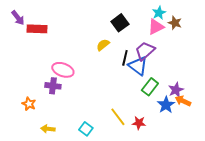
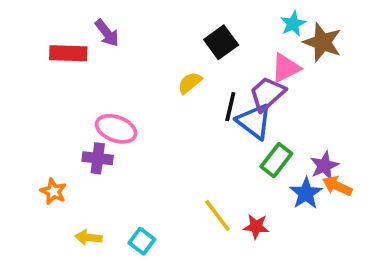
purple arrow: (18, 18) -> (107, 33), moved
brown star: (175, 23) -> (322, 42), size x1.5
pink triangle: (156, 27) -> (286, 68), moved
cyan square: (86, 129) -> (142, 241), moved

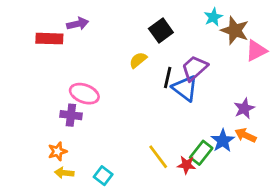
purple arrow: (107, 33) -> (78, 24), turned -65
pink triangle: (286, 68) -> (256, 51), moved
green rectangle: (276, 160) -> (201, 153), moved
purple star: (324, 166) -> (244, 108), moved
orange star: (53, 191) -> (57, 151), moved, turned 30

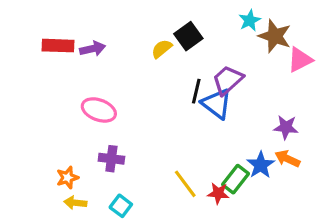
purple arrow: (78, 24) -> (93, 49), moved
yellow semicircle: (138, 60) -> (162, 49), moved
purple star: (244, 108) -> (286, 127), turned 30
purple cross: (71, 115) -> (111, 159), moved

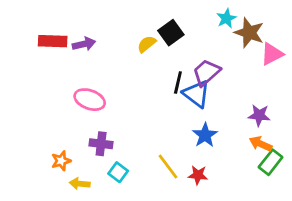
blue star: (261, 165) -> (205, 135), moved
green rectangle: (236, 179) -> (271, 162), moved
yellow arrow: (75, 203) -> (80, 184), moved
cyan square: (121, 206) -> (118, 172), moved

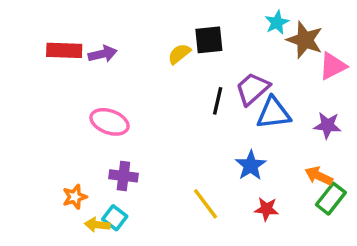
black square: (171, 33) -> (209, 40), turned 30
blue triangle: (196, 94) -> (273, 113), moved, turned -44
purple star: (259, 115) -> (327, 125), moved
cyan square: (118, 172) -> (115, 218), moved
red star: (198, 175) -> (266, 209), moved

